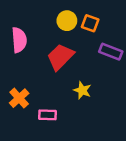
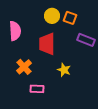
red trapezoid: (60, 57) -> (47, 44), turned -45
orange cross: (19, 98) -> (24, 67), moved

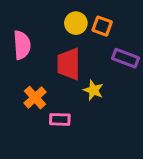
yellow star: (64, 70) -> (93, 90), moved
pink rectangle: (37, 89) -> (60, 119), moved

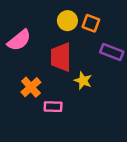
pink semicircle: (22, 45) -> (19, 40), turned 55

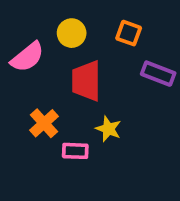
yellow circle: (67, 21) -> (72, 33), moved
yellow star: (83, 81) -> (108, 129), moved

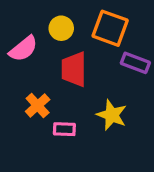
orange square: (129, 33) -> (110, 28), size x1.6
yellow star: (108, 129) -> (112, 115), moved, size x1.4

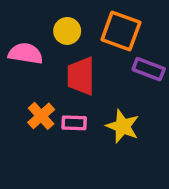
pink semicircle: (23, 49) -> (26, 54), turned -132
pink rectangle: (64, 129) -> (74, 123), moved

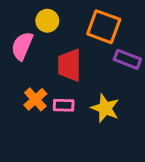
yellow circle: (67, 31) -> (47, 21), moved
pink semicircle: (26, 54) -> (22, 46), turned -76

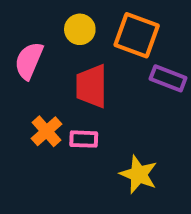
yellow circle: (47, 21) -> (80, 29), moved
yellow star: (105, 108) -> (139, 174), moved

